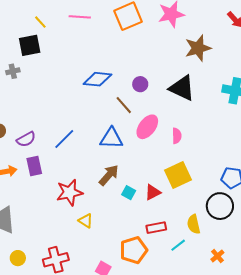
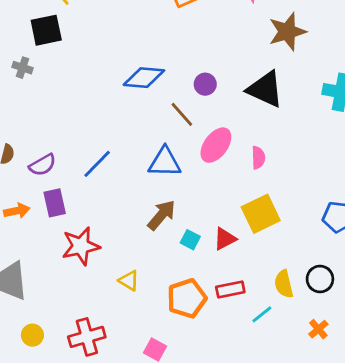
gray cross: (13, 71) -> (22, 68), turned 32
red star: (70, 193) -> (81, 246), moved
black circle: (220, 206) -> (320, 279), moved, size x0.7
orange pentagon: (134, 250) -> (187, 298), moved

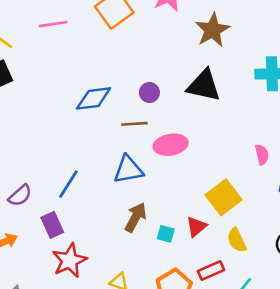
brown line: (182, 114) -> (134, 124), turned -40
pink ellipse: (216, 145) -> (171, 145), turned 56
pink semicircle: (258, 158) -> (262, 154), moved
purple rectangle: (55, 203) -> (52, 225), moved
yellow semicircle: (284, 284) -> (237, 240), moved

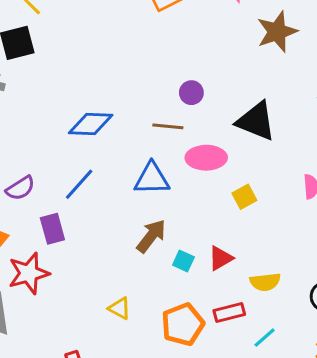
black triangle: (204, 86) -> (256, 121), moved
blue diamond: (94, 98) -> (91, 124), moved
yellow square: (224, 197) -> (244, 197), moved, size x0.6
yellow semicircle: (237, 240) -> (265, 282), turned -80
red star: (70, 260) -> (29, 273), moved

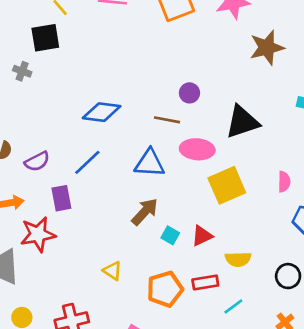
black triangle: (256, 121) -> (242, 122), turned -45
yellow square: (244, 197) -> (227, 185), size x1.8

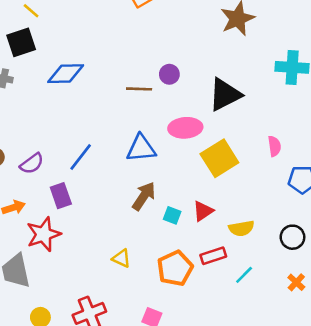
blue diamond: (102, 112) -> (66, 74), moved
brown line: (167, 120) -> (139, 89), moved

